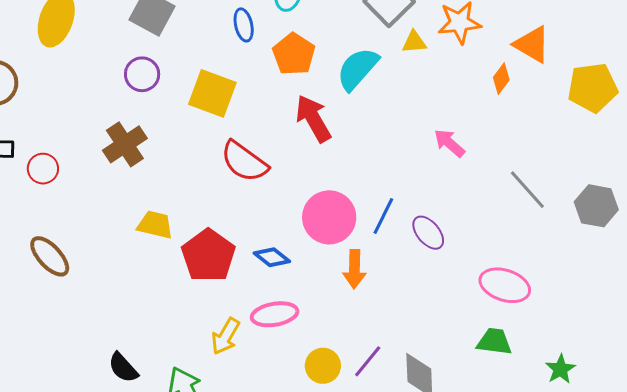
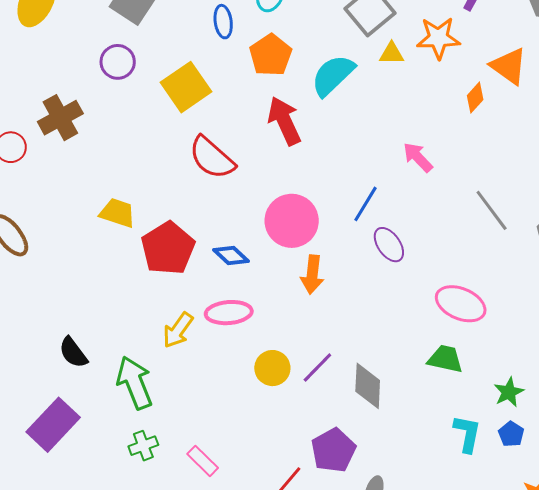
yellow square: (212, 93) -> (186, 87), turned 30
brown cross: (125, 144) -> (60, 118), moved
blue line: (383, 216) -> (365, 204), moved

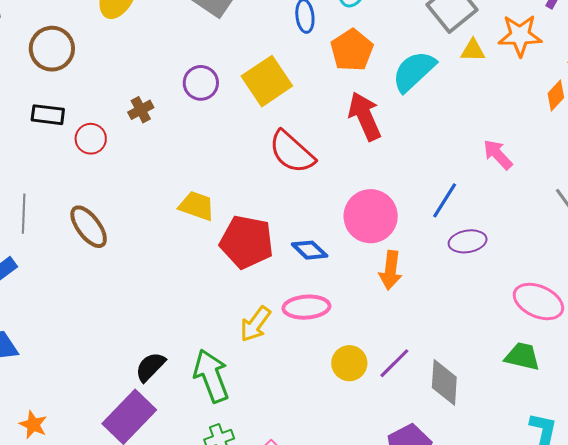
purple circle: (118, 62) -> (201, 83), moved
brown cross: (60, 118) -> (141, 110), size x0.6
purple ellipse: (389, 245) -> (468, 241), turned -66
red pentagon: (168, 248) -> (247, 242), turned -30
black semicircle: (73, 352) -> (150, 367), moved, turned 80

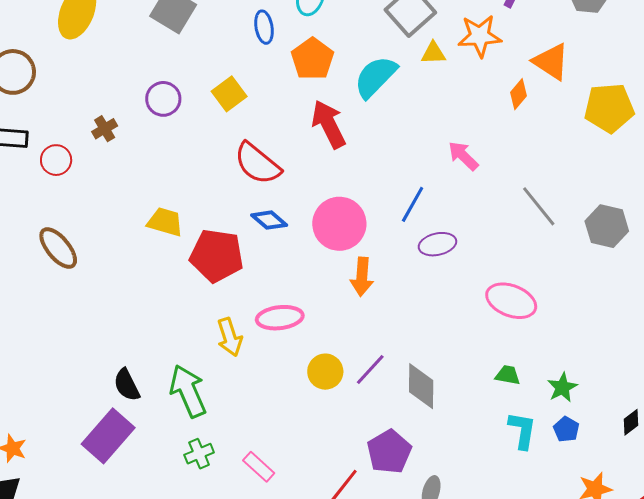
yellow square: (267, 81) -> (229, 94), size x0.7
blue diamond: (310, 250) -> (269, 220), moved
yellow arrow: (255, 324) -> (230, 337), turned -51
green trapezoid: (522, 356) -> (508, 375), moved, size x0.7
black semicircle: (150, 367) -> (127, 385), turned -68

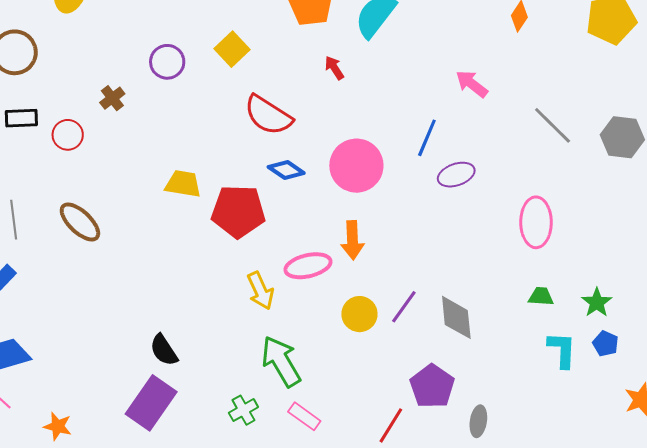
red arrow: (329, 124) -> (334, 68), size x0.5
orange arrow: (362, 277) -> (352, 240), moved
pink ellipse: (511, 301) -> (536, 222), turned 75
green arrow: (188, 391) -> (281, 361), moved

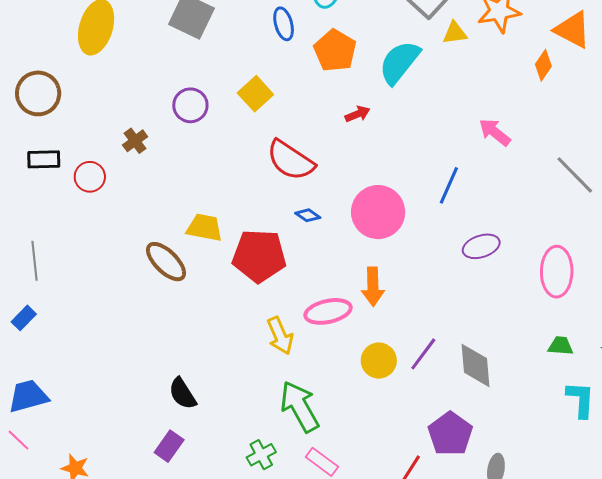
red arrow: (334, 68) -> (358, 114), turned 100
blue diamond: (286, 170) -> (308, 215), size x0.7
purple ellipse: (456, 175) -> (481, 246), moved
brown ellipse: (80, 222) -> (166, 262), moved
purple rectangle: (151, 403) -> (169, 446), size x0.6

